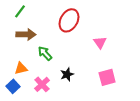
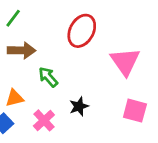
pink triangle: (100, 42) -> (125, 62), size x1.6
pink square: (107, 77) -> (135, 111), turned 30

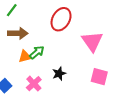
green arrow: (48, 77) -> (37, 52), turned 91
orange triangle: (15, 98) -> (25, 56), moved

